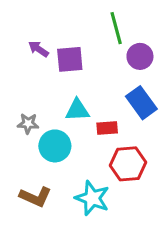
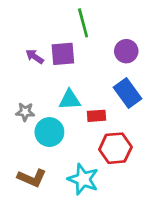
green line: (116, 28) -> (83, 23), moved
purple arrow: (38, 49) -> (35, 57), moved

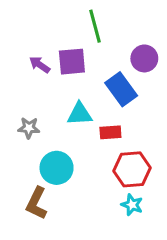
blue rectangle: (128, 93) -> (121, 89), moved
cyan circle: (49, 132) -> (57, 168), moved
brown L-shape: (32, 178) -> (37, 203), turned 92
cyan star: (83, 179) -> (132, 205), moved, size x0.6

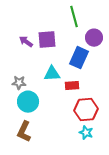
green line: (95, 26) -> (74, 17), moved
blue rectangle: (121, 89) -> (79, 58), turned 60
cyan circle: (57, 168) -> (28, 102), moved

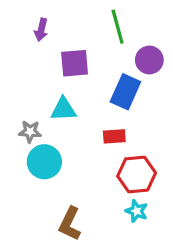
purple arrow: (26, 42) -> (41, 30), moved, turned -112
cyan triangle: (52, 74) -> (63, 109), moved
brown L-shape: (24, 132) -> (70, 224), moved

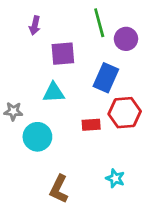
purple circle: (149, 60) -> (126, 39), moved
gray star: (30, 132) -> (13, 111), moved
red rectangle: (114, 136) -> (91, 125), moved
red hexagon: (137, 174) -> (125, 113), moved

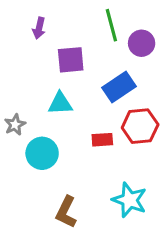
blue rectangle: (106, 78) -> (119, 87), turned 32
gray star: (13, 111) -> (15, 125), turned -30
cyan star: (115, 178) -> (129, 200), size x1.6

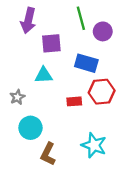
purple arrow: (39, 28) -> (28, 20), size x1.6
blue rectangle: (119, 87) -> (86, 63), turned 50
gray star: (15, 125) -> (17, 97), moved
cyan circle: (42, 153) -> (30, 128), moved

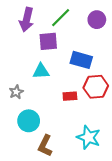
green line: (81, 18) -> (61, 18), moved, turned 60
purple circle: (103, 31) -> (97, 20), moved

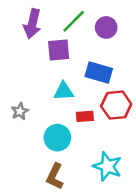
purple circle: (97, 20) -> (106, 27), moved
cyan triangle: (41, 71) -> (64, 91), moved
cyan circle: (29, 121) -> (57, 138), moved

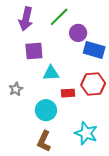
purple circle: (106, 27) -> (78, 33), moved
purple square: (59, 50) -> (34, 51), moved
blue rectangle: (99, 73) -> (94, 50), moved

